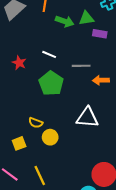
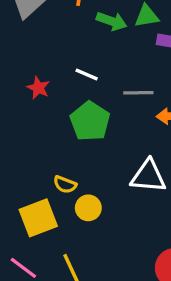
yellow square: (19, 143) -> (38, 218), size x1.6

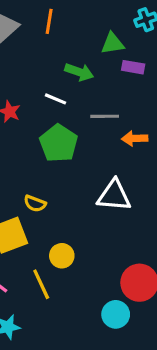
green arrow: (112, 21) -> (79, 72), moved
yellow circle: (88, 208) -> (62, 256), moved

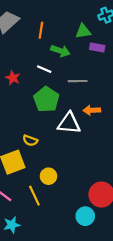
orange line: (49, 21) -> (41, 30), moved
orange arrow: (135, 139) -> (92, 110), moved
white triangle: (114, 196) -> (69, 123), moved

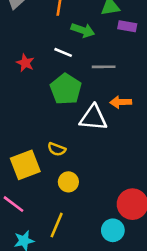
yellow semicircle: (30, 141) -> (57, 149), moved
yellow line: (34, 196) -> (57, 225), moved, turned 48

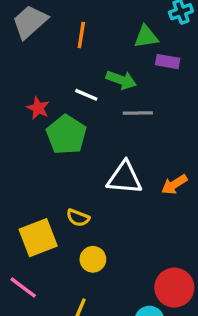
green arrow: (83, 30) -> (121, 80), moved
green pentagon: (66, 89) -> (66, 135), moved
orange arrow: (121, 102) -> (174, 185), moved, turned -30

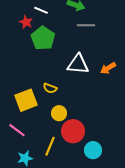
white line: (86, 95) -> (41, 10), moved
red circle: (174, 288) -> (73, 131), moved

